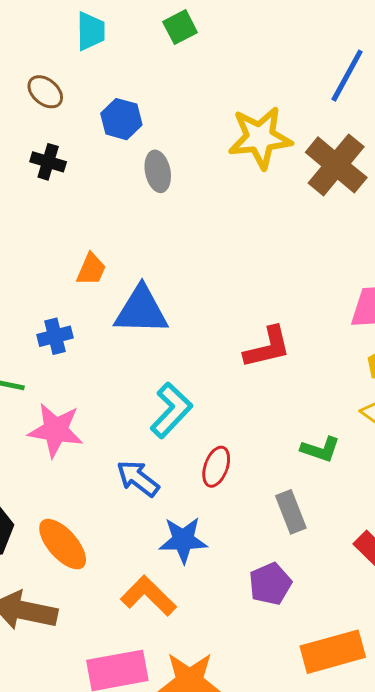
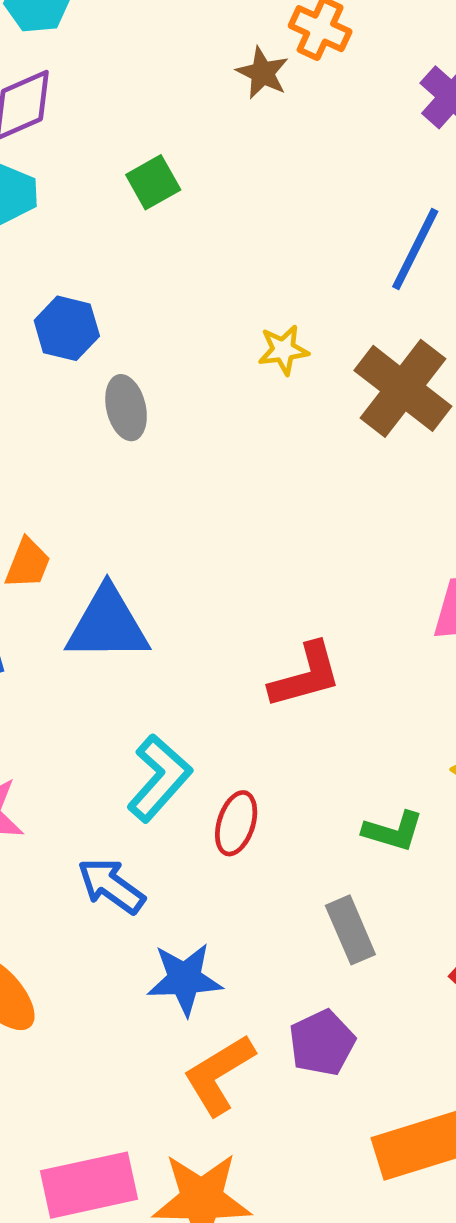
yellow star: (260, 138) -> (283, 350), size x0.5
red ellipse: (216, 467) -> (236, 823), moved
orange L-shape: (149, 596) -> (219, 1075), moved, turned -74

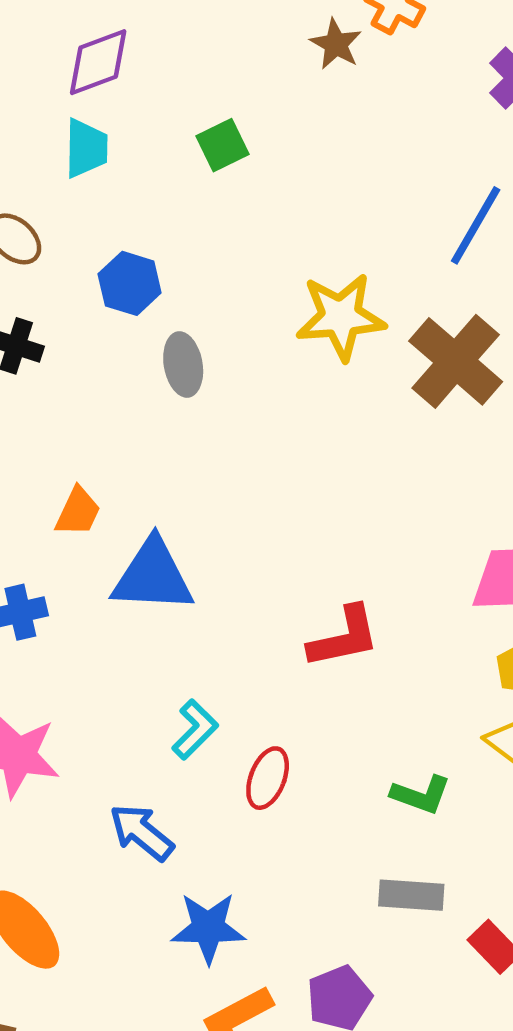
yellow star: (283, 350) -> (341, 317), size x1.8
cyan L-shape: (159, 778) -> (195, 729), size x0.7
gray rectangle: (350, 930) -> (411, 895), moved, turned -66

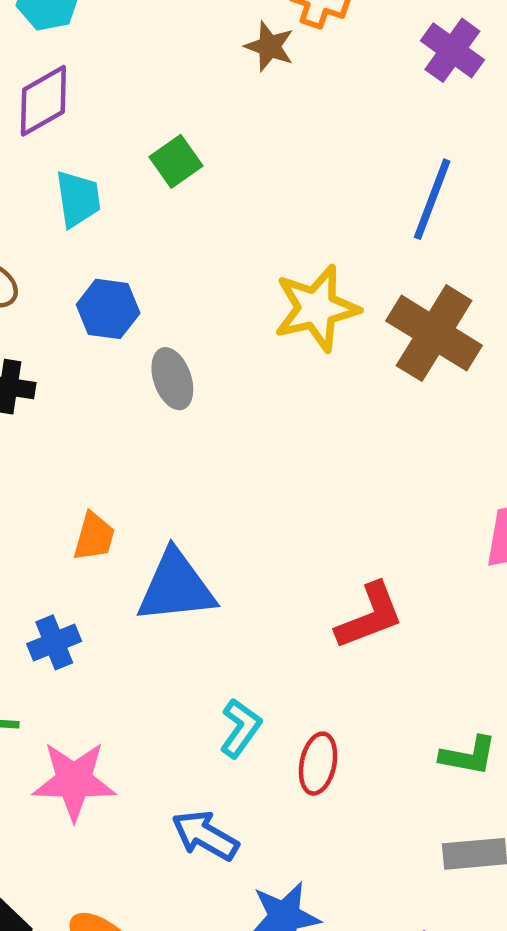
cyan trapezoid: (86, 148) -> (78, 199), moved

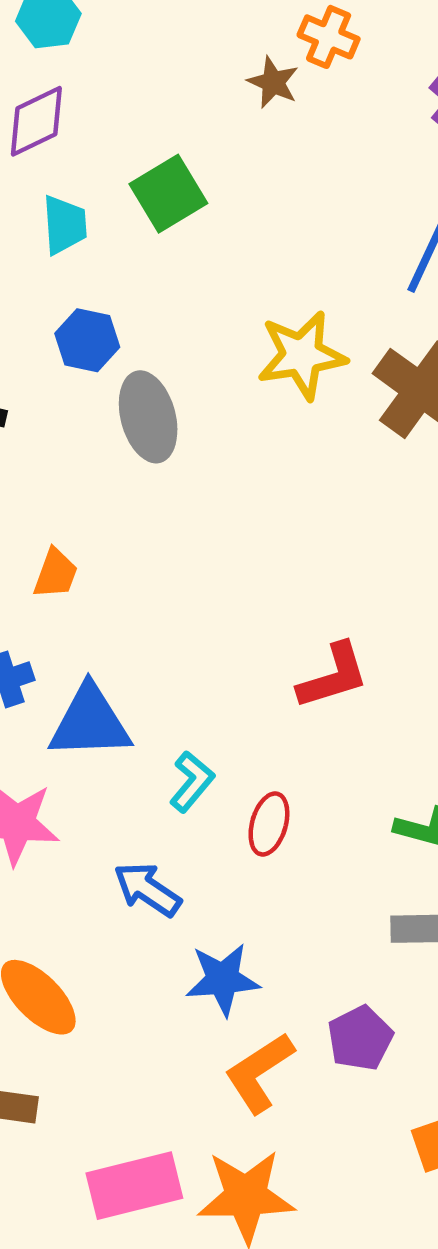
green square: (176, 161) -> (168, 194), size x1.4
gray ellipse: (172, 379) -> (148, 417), size x1.4
blue triangle: (176, 587) -> (90, 722), moved

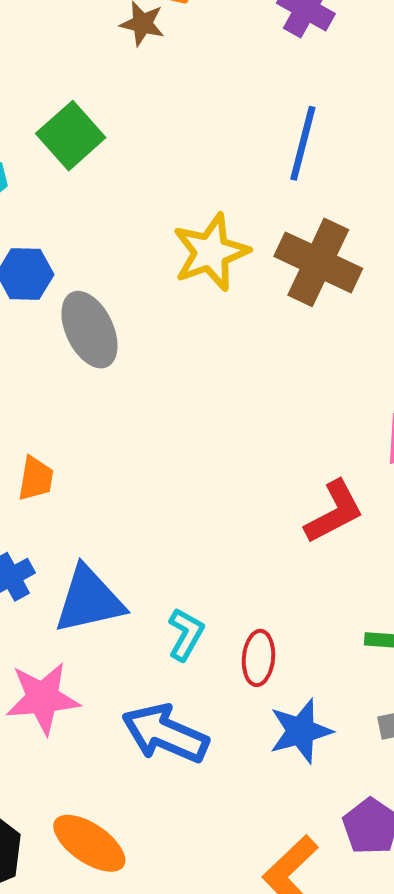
red L-shape: (333, 676) -> (334, 512), moved
blue arrow: (147, 889) -> (165, 733), size x1.4
blue star: (223, 979) -> (301, 731), moved

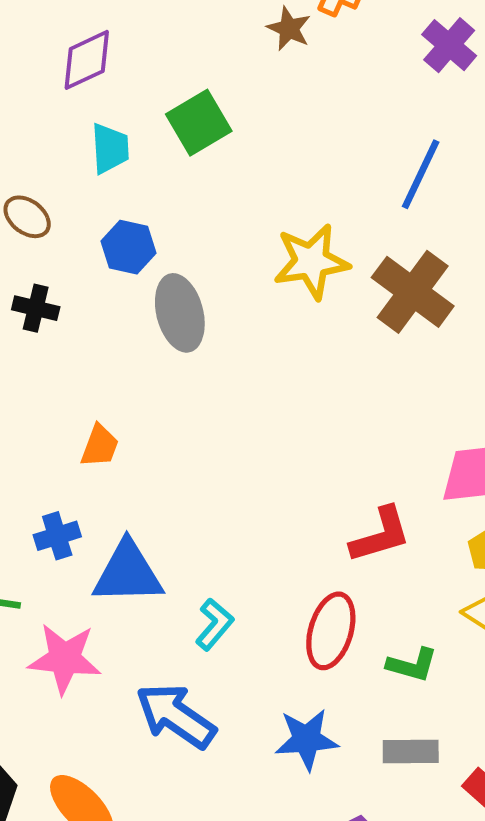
red ellipse: (258, 658) -> (331, 631), moved, size x1.4

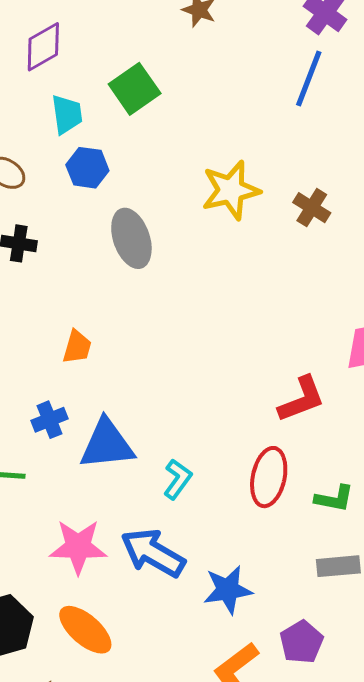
blue line: (421, 174) -> (309, 79), moved
blue hexagon: (129, 247) -> (87, 168), moved
brown cross: (413, 292) -> (312, 208), size x0.6
pink star: (65, 659) -> (78, 547), moved
blue star: (307, 739) -> (228, 590), moved

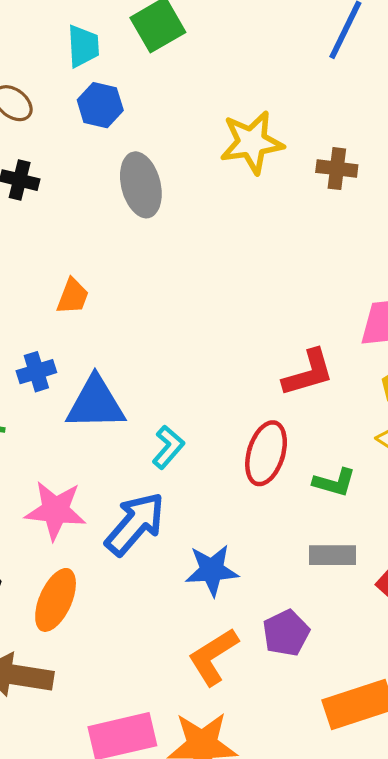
brown cross: (312, 208) -> (337, 169), turned -30
blue arrow: (153, 553) -> (135, 524), turned 96
orange ellipse: (85, 630) -> (56, 600), turned 68

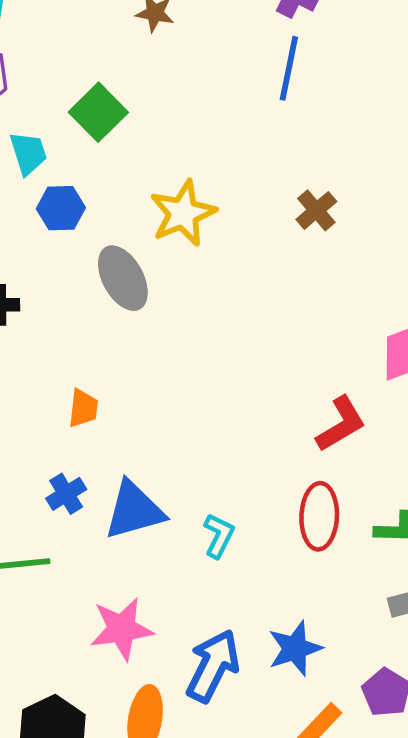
yellow star: (252, 142) -> (183, 213), moved
brown cross: (337, 169) -> (316, 210), turned -33
blue arrow: (135, 524) -> (213, 666), moved

